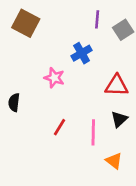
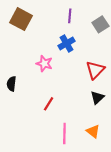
purple line: (97, 19) -> (70, 16), moved
red triangle: (117, 86) -> (95, 70), turned -48
pink line: (93, 132) -> (64, 133), moved

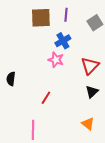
brown square: (21, 19) -> (41, 18), moved, turned -30
pink star: (44, 64) -> (56, 60), moved
pink line: (64, 133) -> (33, 130), moved

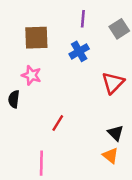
brown square: (41, 18) -> (36, 38), moved
pink star: (56, 60) -> (31, 75), moved
black triangle: (92, 92) -> (116, 133), moved, turned -32

